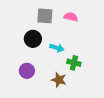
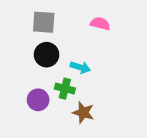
gray square: (45, 16) -> (44, 22), moved
green cross: (74, 63) -> (65, 89), moved

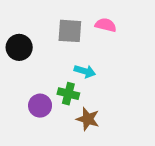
gray square: (44, 22) -> (70, 31), moved
black circle: (47, 55) -> (19, 47), moved

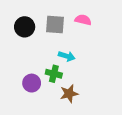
black circle: (19, 47) -> (25, 27), moved
brown star: (88, 119) -> (69, 94), turned -30

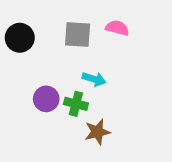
black circle: (25, 27) -> (20, 38), moved
purple circle: (32, 83) -> (46, 99), moved

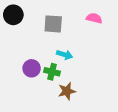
pink semicircle: (117, 28) -> (94, 18), moved
black circle: (20, 38) -> (13, 15), moved

